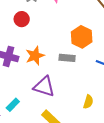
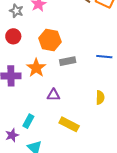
orange hexagon: (82, 37) -> (50, 40), moved
purple triangle: (44, 87) -> (54, 95), size x0.6

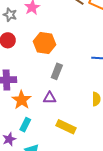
gray rectangle: (68, 61) -> (57, 71), moved, turned -56
orange star: (36, 68) -> (22, 100), moved

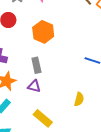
gray rectangle: (57, 71) -> (36, 65), moved, turned -49

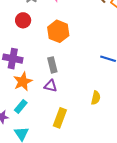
yellow rectangle: (43, 118) -> (60, 118), turned 72

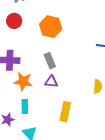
orange star: (23, 82) -> (23, 81), turned -30
cyan rectangle: (21, 106) -> (25, 106), turned -32

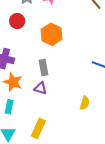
yellow rectangle: (65, 112) -> (38, 128), moved

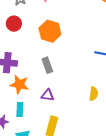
purple triangle: (40, 88) -> (48, 95), moved

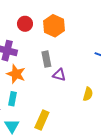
red circle: (14, 24) -> (25, 24), moved
purple triangle: (48, 95) -> (59, 75), moved

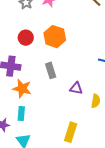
purple triangle: (59, 75) -> (76, 88), moved
yellow rectangle: (42, 120) -> (71, 132), moved

